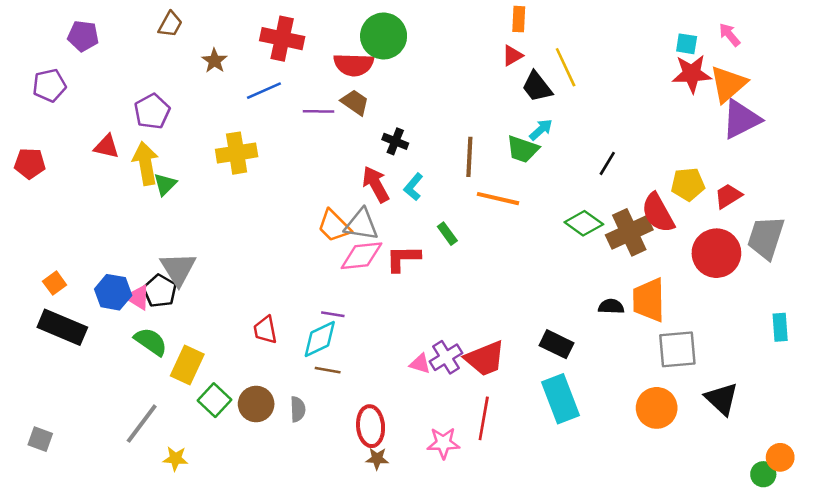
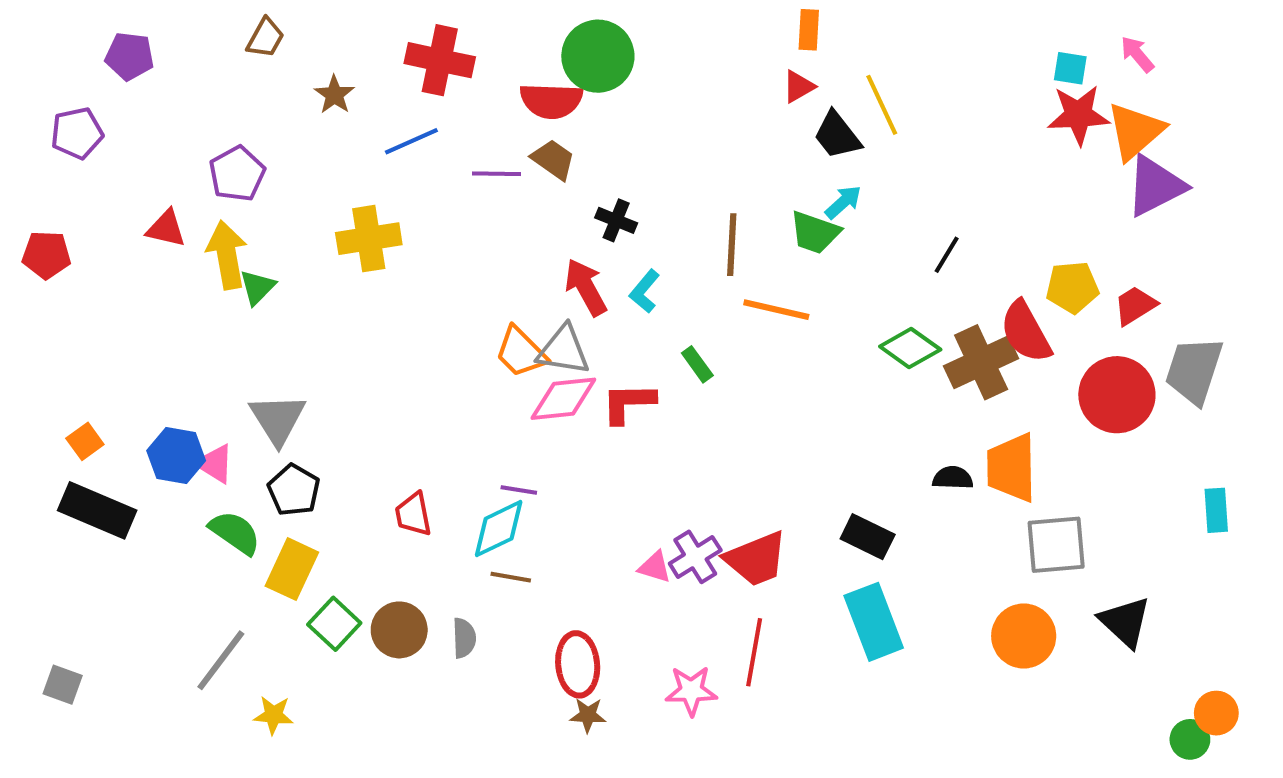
black pentagon: (160, 291) -> (294, 490), moved

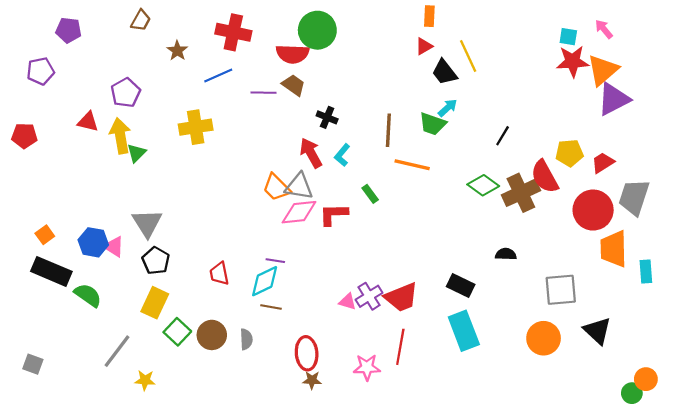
orange trapezoid: (1012, 468) -> (614, 249), moved
green semicircle: (235, 533) -> (88, 295), moved

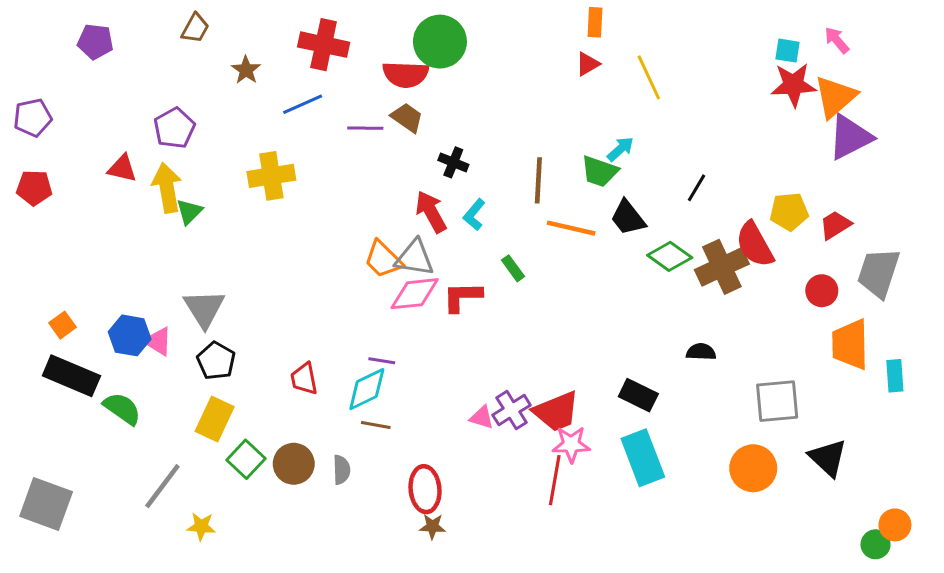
purple pentagon: (41, 71) -> (33, 118), moved
black trapezoid: (444, 72) -> (628, 218), moved
red circle: (593, 210) -> (822, 291), size x0.6
gray square: (33, 364) -> (46, 504), size x1.8
pink star: (367, 367) -> (571, 444), moved

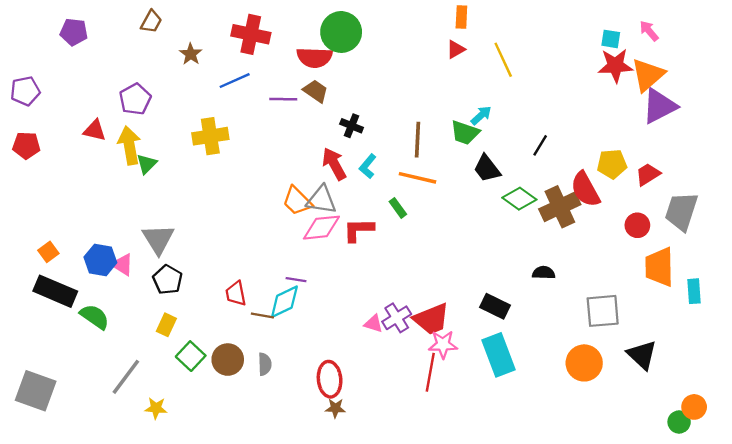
orange line: (571, 228) -> (417, 178), moved
yellow rectangle: (215, 419) -> (166, 325), size x0.7
brown line: (376, 425) -> (262, 316), moved

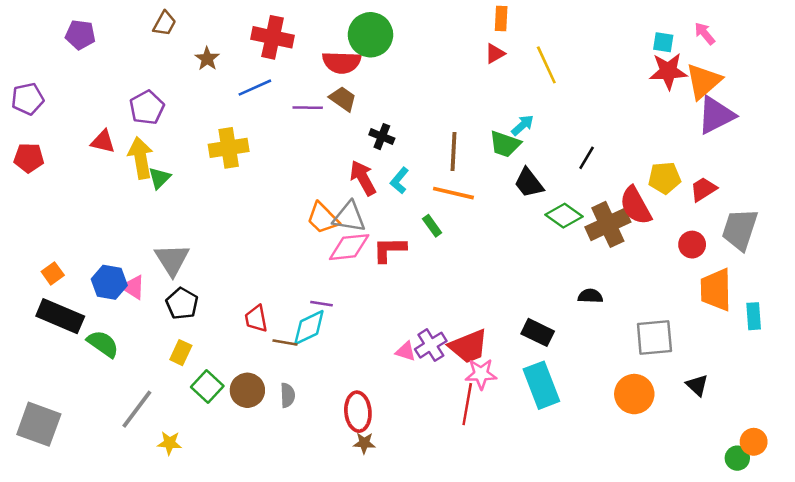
black triangle: (642, 355) -> (697, 385), size x0.7

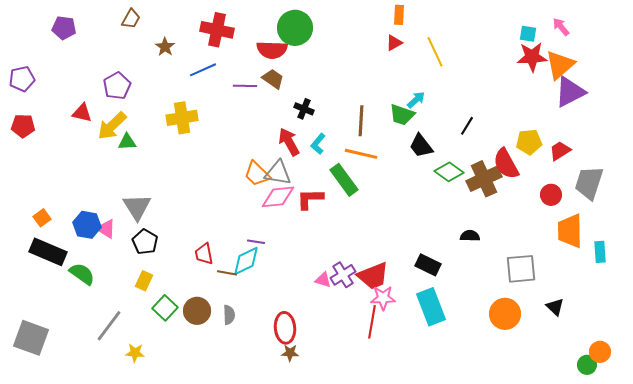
yellow arrow: (141, 158) -> (112, 126), turned -124
green triangle: (159, 178) -> (127, 142), turned 42
green rectangle: (432, 226) -> (344, 180), size x1.8

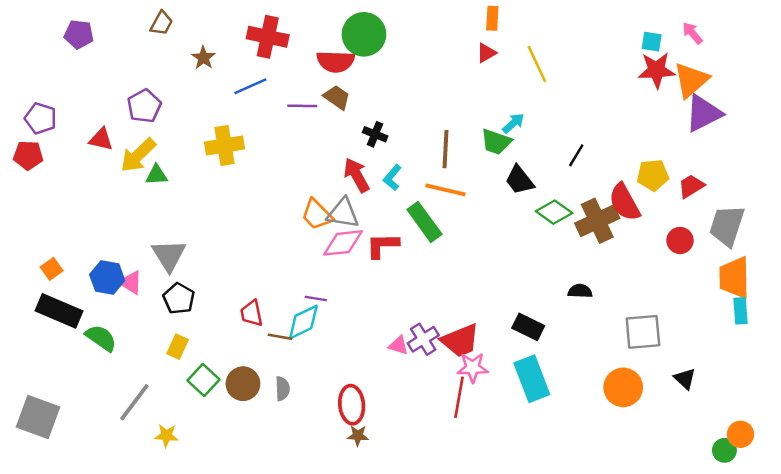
purple pentagon: (22, 79) -> (41, 118), moved, turned 30
orange trapezoid: (570, 231) -> (734, 278), moved

